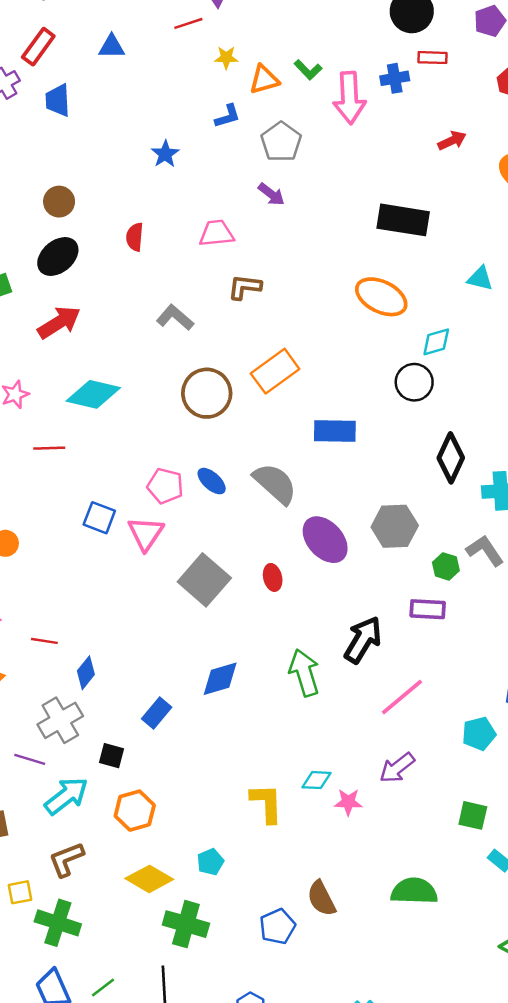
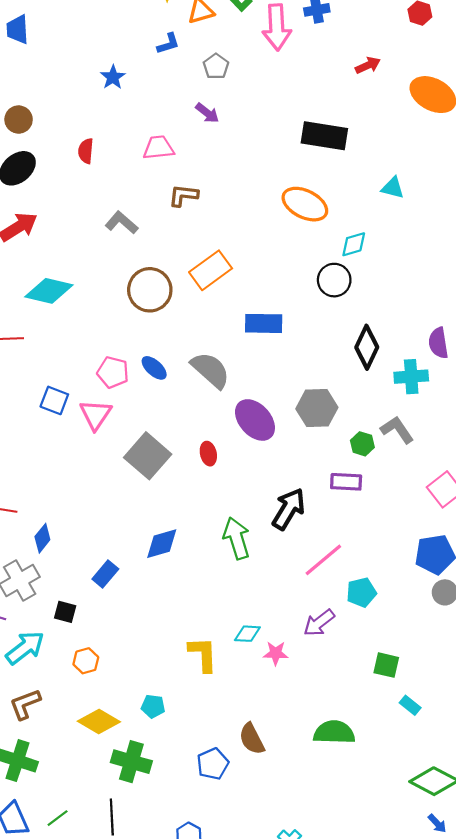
gray pentagon: (281, 142) -> (216, 66), size x0.7
cyan pentagon: (479, 734) -> (361, 592), moved
orange hexagon: (135, 811) -> (86, 661), size x0.7
cyan pentagon: (210, 862) -> (153, 706), turned 30

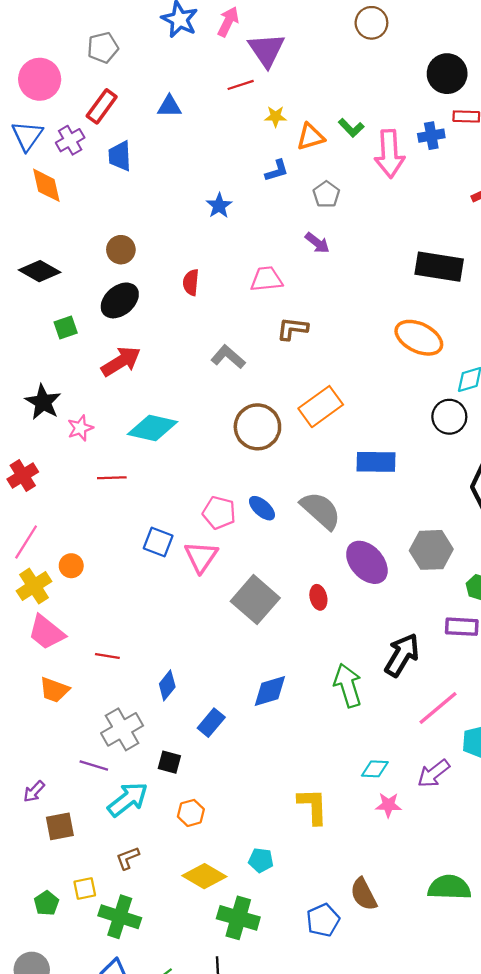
blue diamond: (42, 538) -> (167, 685), moved
cyan diamond: (247, 634) -> (375, 769), moved
brown L-shape: (25, 704) -> (128, 858), size x0.7

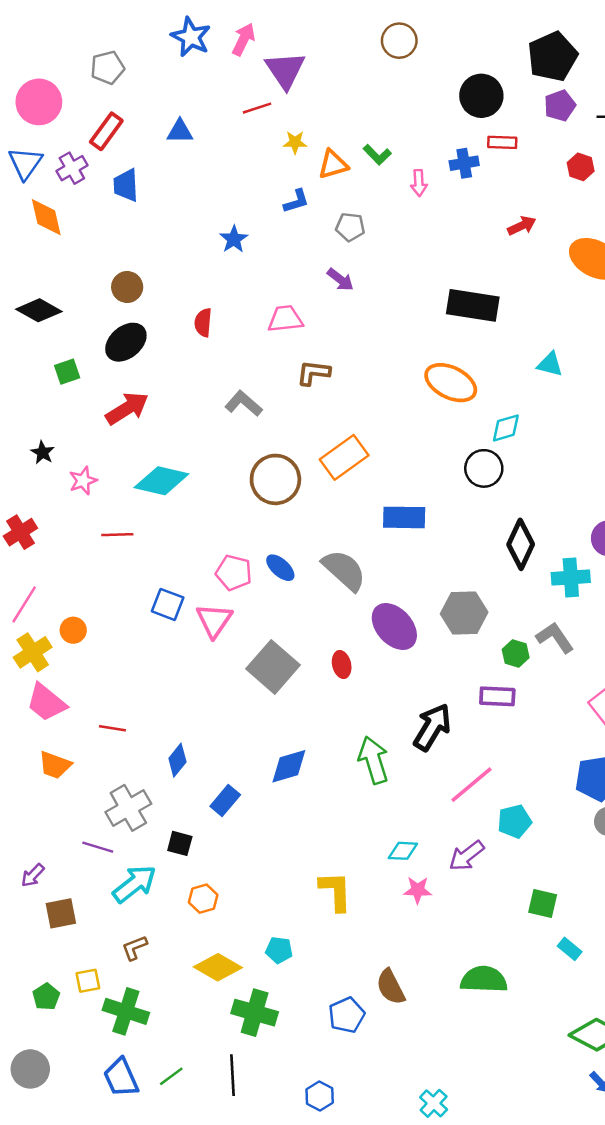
pink arrow: (390, 154) -> (419, 183), size x0.5
gray pentagon: (326, 194) -> (350, 227), turned -30
black star: (43, 402) -> (43, 452), size x0.6

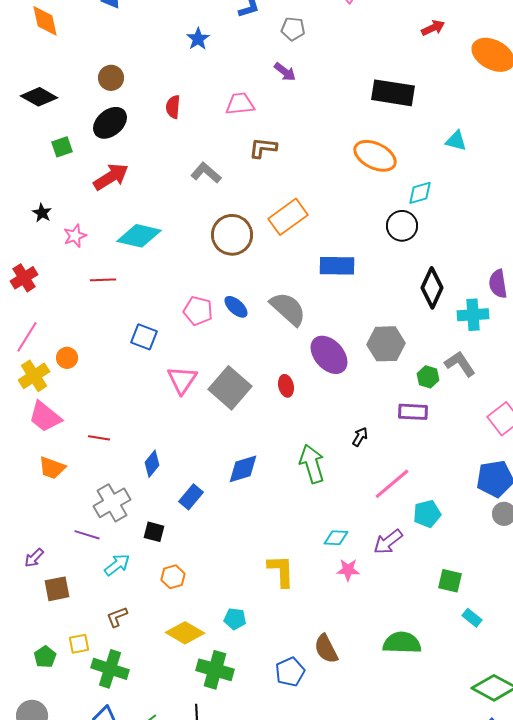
pink triangle: (214, 620) -> (182, 380), moved
black arrow: (432, 727) -> (360, 437), size x0.5
cyan arrow: (134, 884) -> (117, 565), size x0.7

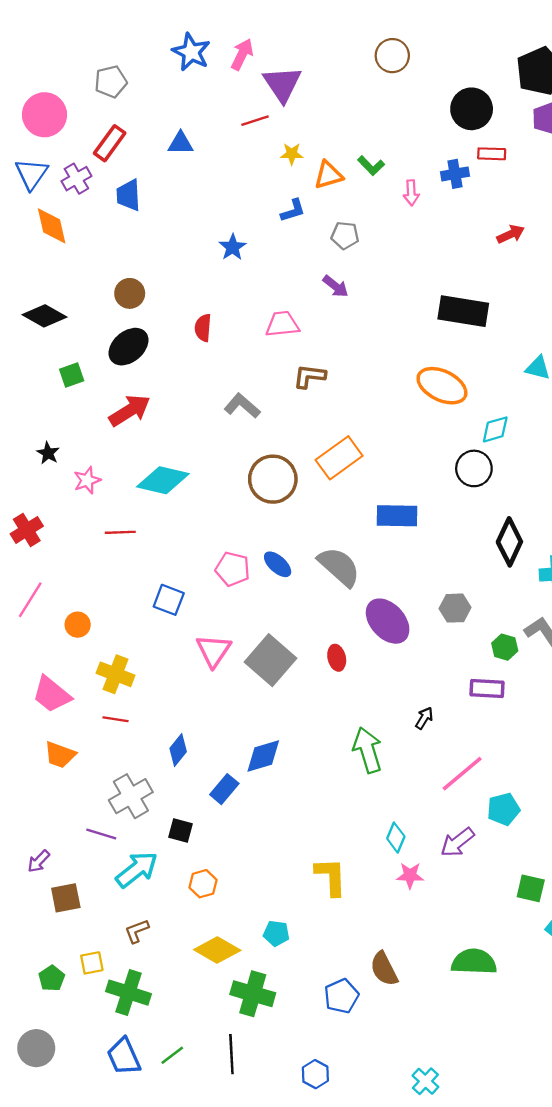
gray hexagon: (386, 344) -> (455, 608), size x0.7
yellow cross: (34, 376) -> (115, 674), moved, turned -36
blue diamond: (243, 469) -> (263, 756), moved
cyan diamond: (336, 538) -> (396, 838), turned -70
cyan arrow: (117, 565) -> (137, 870), size x1.4

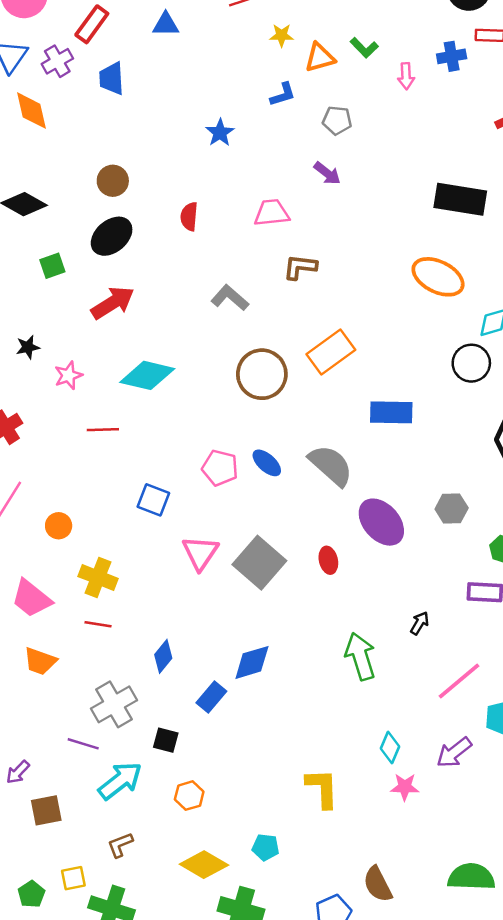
black star: (48, 453) -> (28, 347), turned 30

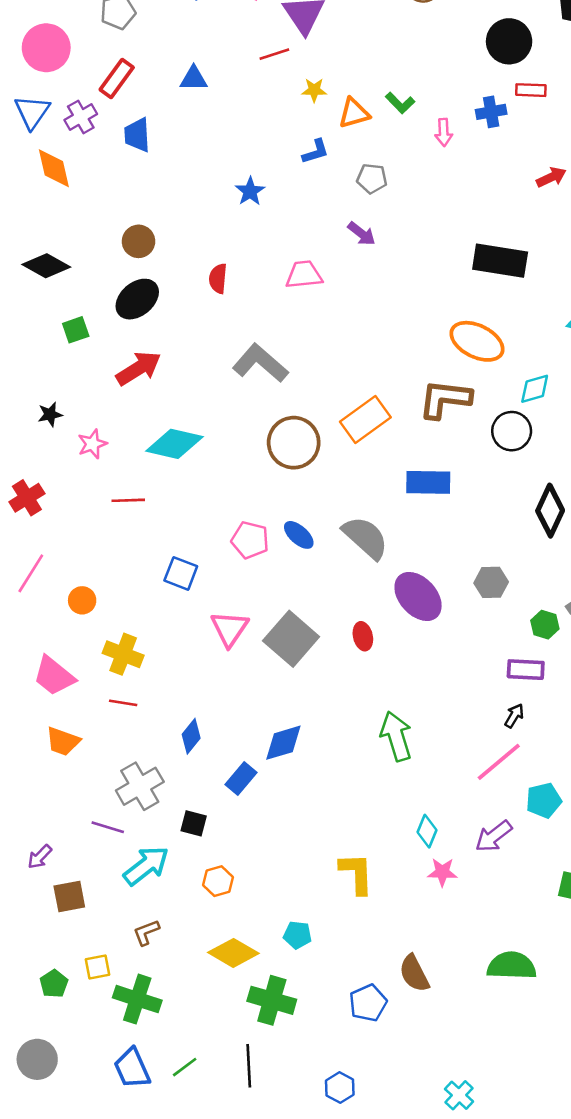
brown L-shape: (300, 267) -> (445, 399), moved, size x1.5
gray L-shape: (230, 298) -> (260, 363), size x1.4
black arrow: (420, 623) -> (514, 716), moved

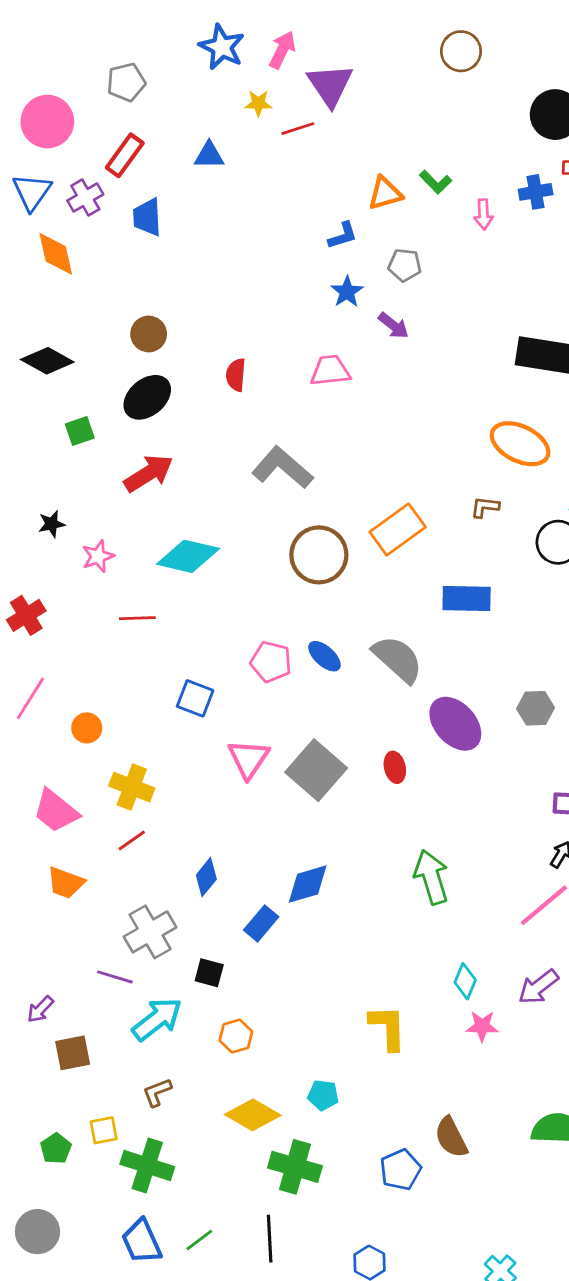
yellow star: (314, 90) -> (258, 103), moved
blue star: (250, 191) -> (347, 292), moved
brown L-shape: (445, 399) -> (485, 507), size x0.5
red line: (123, 703) -> (132, 840), turned -44

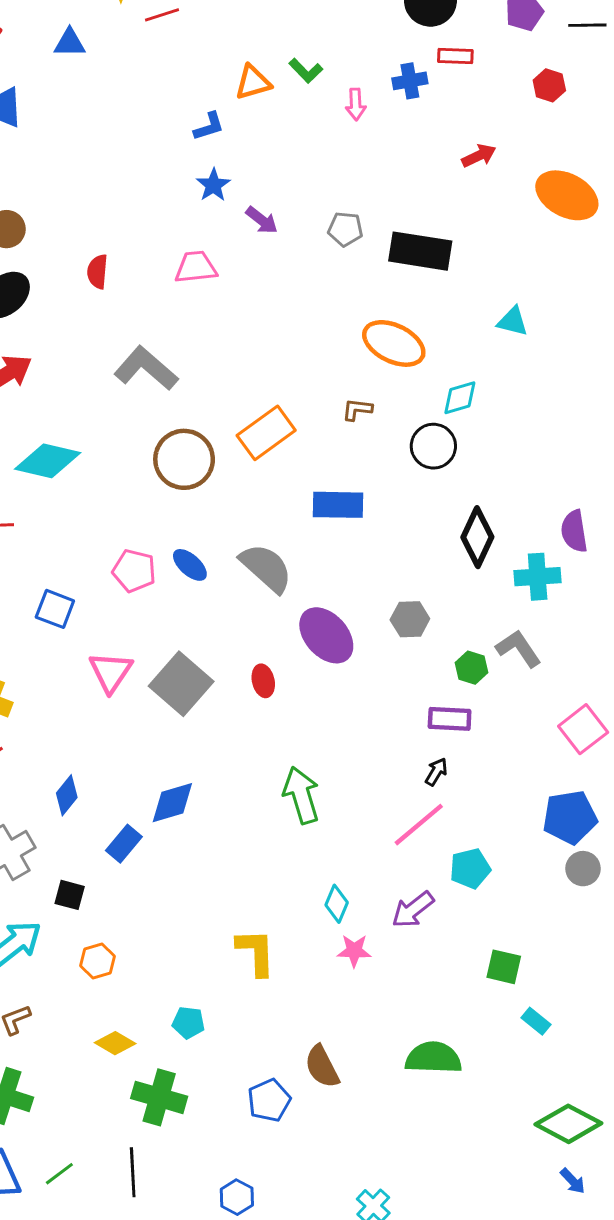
gray pentagon: (405, 265) -> (345, 229), moved
yellow diamond: (253, 1115) -> (115, 1043), size x0.7

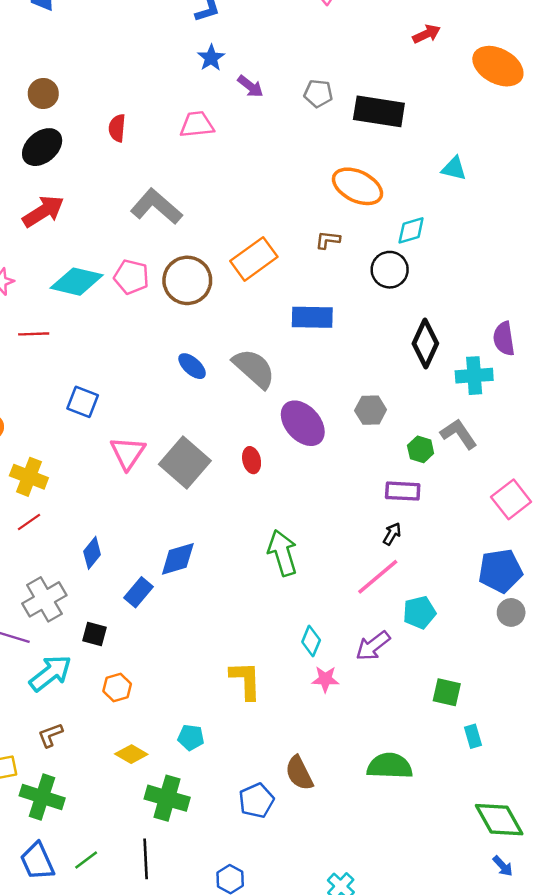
pink pentagon: (134, 571) -> (131, 277), moved
cyan rectangle: (536, 1021) -> (473, 736), turned 35
green diamond: (568, 1124) -> (499, 820), turned 33

